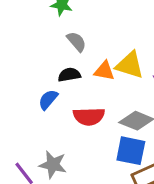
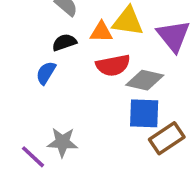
red semicircle: (89, 116) -> (113, 65), moved

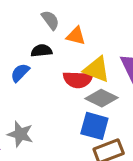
yellow triangle: (128, 21) -> (97, 69), moved
orange triangle: (101, 32) -> (76, 36), moved

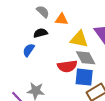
red semicircle: (78, 80) -> (67, 66), moved
gray diamond: (101, 98) -> (86, 58), turned 45

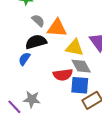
orange triangle: (62, 19) -> (57, 28), size x1.5
black semicircle: (40, 33) -> (36, 42), size x1.5

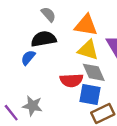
orange triangle: (57, 28) -> (86, 25), moved

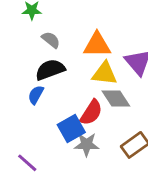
red semicircle: (71, 80) -> (91, 112), turned -45
blue square: (90, 95) -> (71, 129), moved, turned -30
gray star: (32, 106) -> (87, 144), moved

